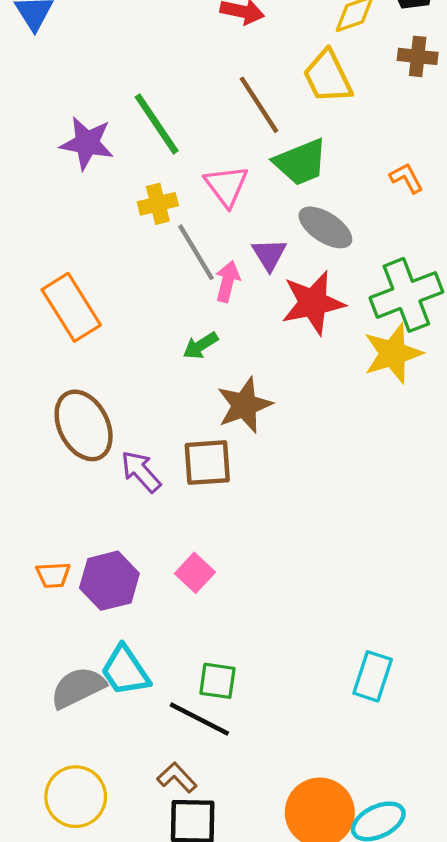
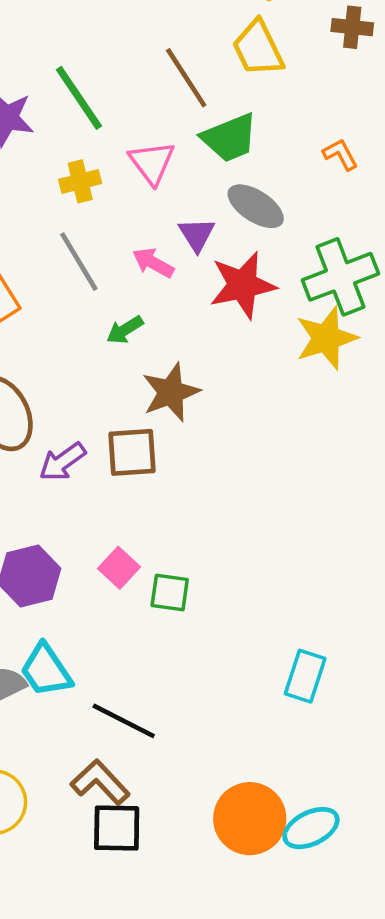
gray line: (196, 252) -> (79, 262), moved
pink arrow: (228, 281) -> (153, 263), turned -75
purple arrow: (141, 472) -> (62, 462), turned -84
green square: (217, 681) -> (170, 593), moved
brown L-shape: (177, 778) -> (100, 782), size x1.4

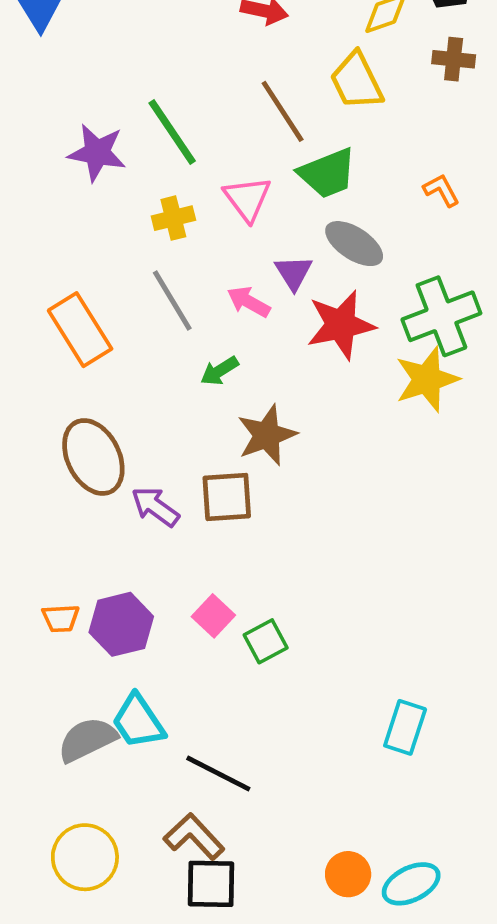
purple arrow: (62, 462) -> (155, 507), turned 72
green square: (170, 593) -> (266, 641), turned -36
orange circle: (250, 819) -> (348, 874), size x0.6

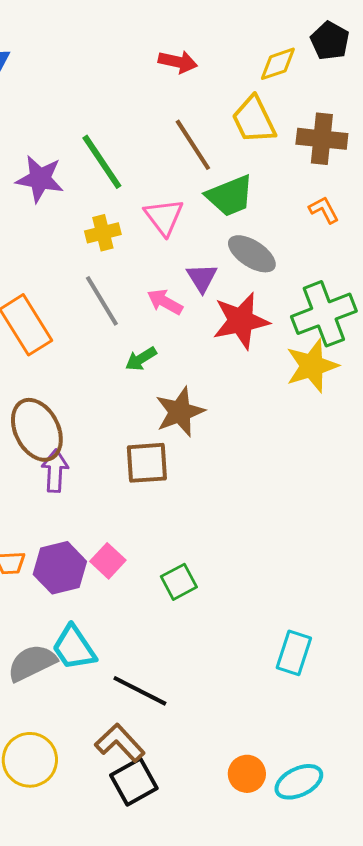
brown cross: (454, 59) -> (322, 139), moved, size x1.4
purple arrow: (155, 507) -> (55, 471), moved, turned 57
pink square: (213, 616) -> (108, 561), moved
black square: (211, 884) -> (134, 782), turned -30

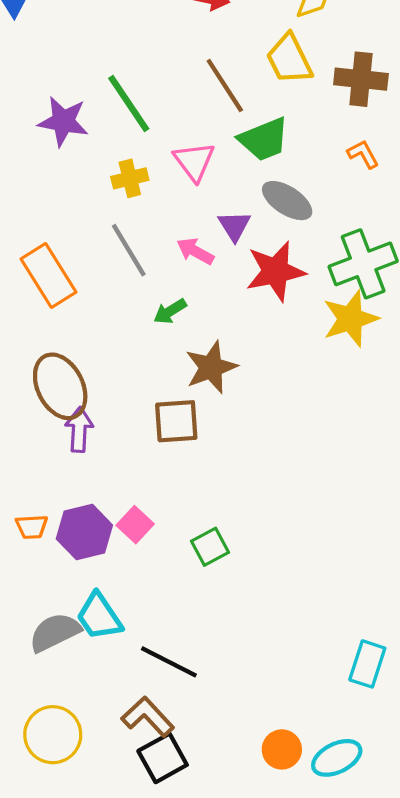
cyan rectangle: (294, 653) -> (367, 664), moved

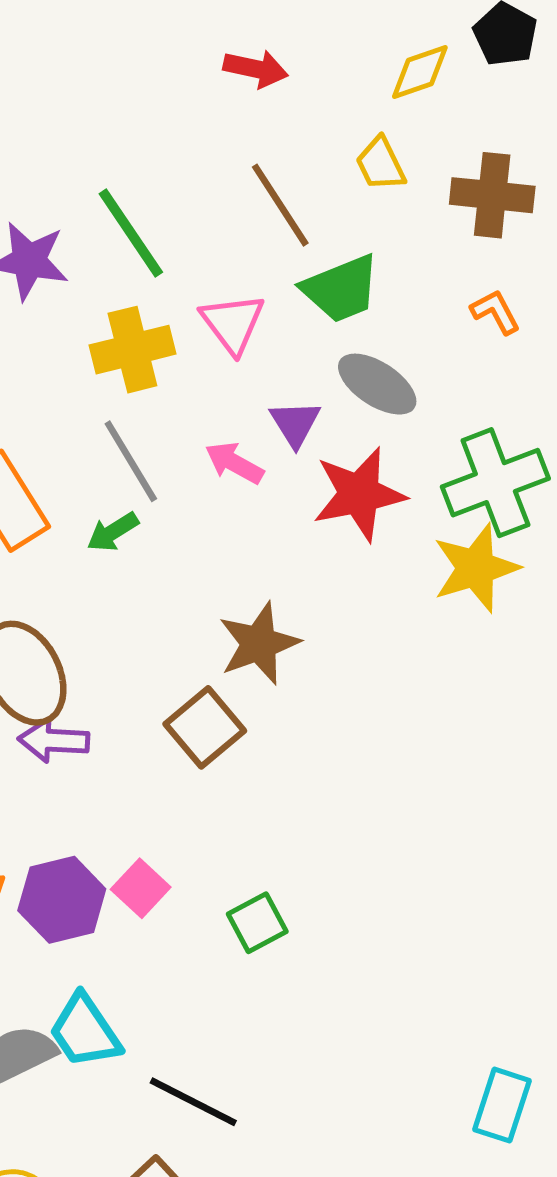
yellow trapezoid: (289, 59) -> (380, 164), size x0.7
yellow cross: (130, 178) -> (132, 350), size x1.4
green arrow: (170, 311) -> (113, 532), moved
brown square: (176, 421) -> (205, 727), turned -36
purple arrow: (79, 430) -> (54, 740), turned -90

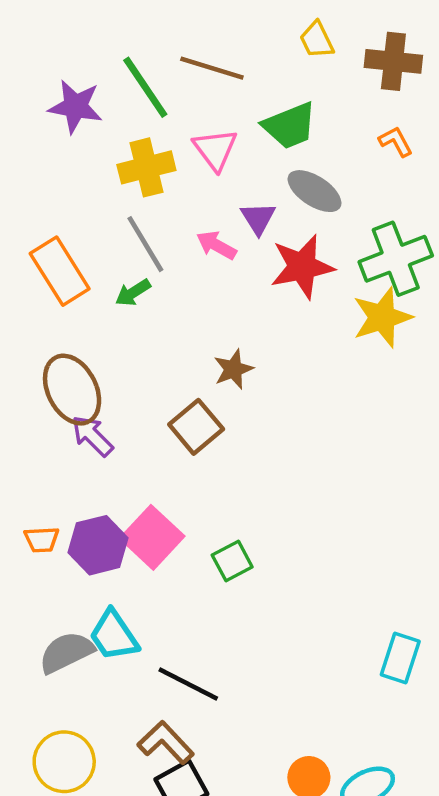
brown line: (280, 205) -> (212, 68), moved, turned -40
brown star: (259, 644) -> (233, 369), size x0.7
purple arrow: (54, 740) -> (92, 436), turned 42
pink square: (141, 888) -> (152, 537), size x1.6
cyan rectangle: (502, 1105) -> (400, 658), moved

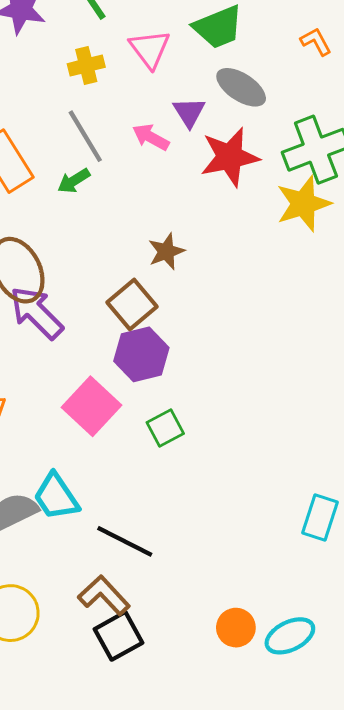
yellow cross: (146, 167) -> (86, 65), size x0.7
purple arrow: (92, 436) -> (36, 313), size x1.4
purple hexagon: (98, 545) -> (141, 354), moved

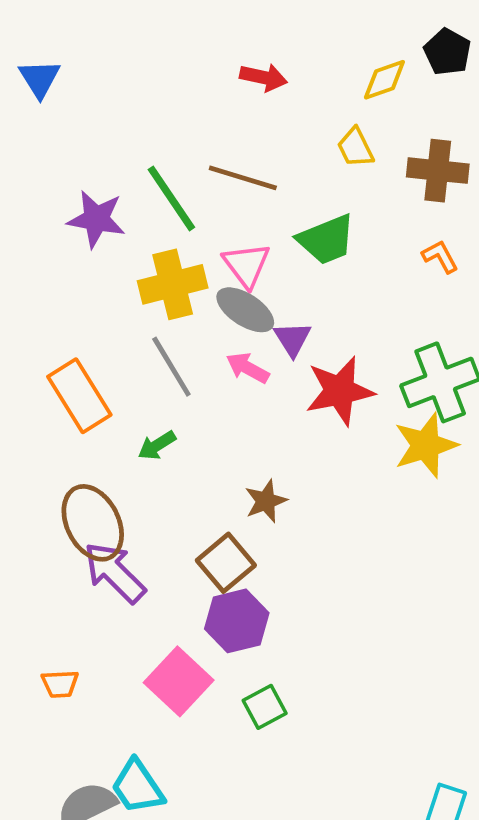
yellow cross: (86, 65) -> (173, 284), size x1.6
gray ellipse: (241, 87) -> (245, 310), moved
green arrow: (74, 181) -> (157, 445), moved

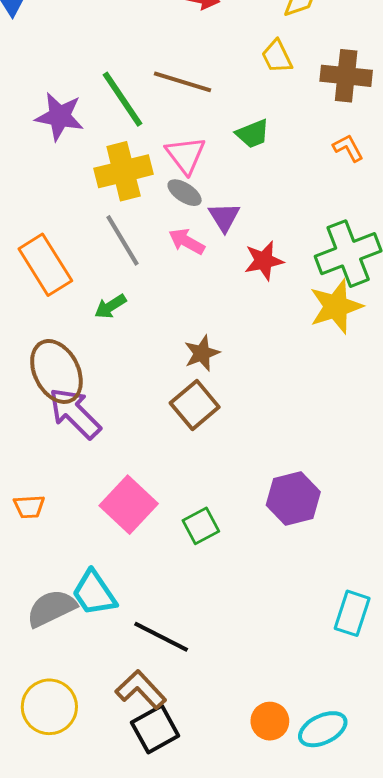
green trapezoid: (326, 240) -> (253, 134), size x0.7
gray ellipse: (245, 310) -> (185, 193), size x0.7
red star: (340, 391) -> (264, 261), size x0.7
brown square: (226, 563) -> (195, 405), moved
purple hexagon: (237, 621) -> (293, 499), moved

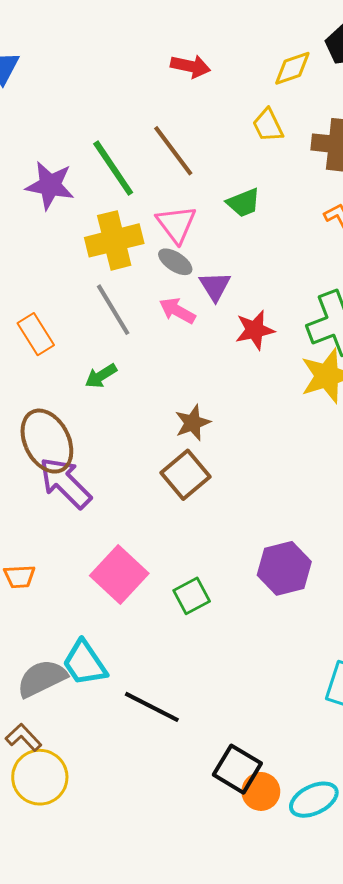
brown line: (182, 82) -> (173, 151), turned 36
orange rectangle: (45, 265) -> (36, 334), size x0.7
brown L-shape: (141, 690) -> (23, 737), moved, size x0.7
black square: (155, 729) -> (237, 769), moved, turned -30

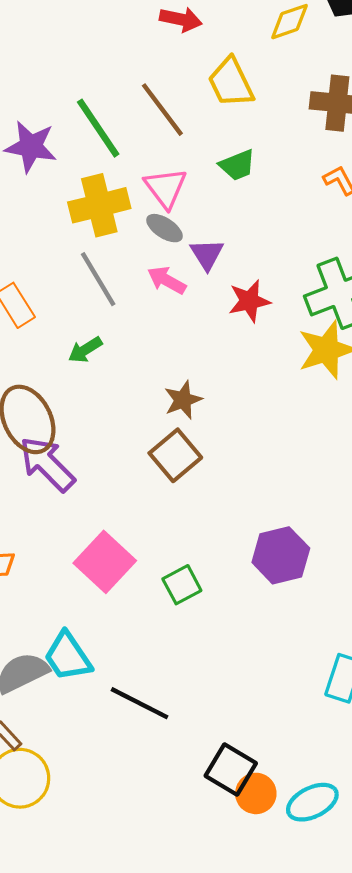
yellow trapezoid: (268, 125) -> (231, 82), moved, size x1.4

